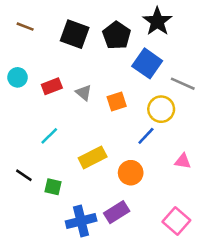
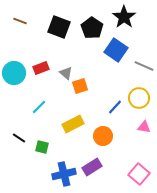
cyan circle: (18, 77) -> (14, 73), moved, size x1.5
orange square: (117, 102) -> (80, 86), moved
yellow circle: (161, 109) -> (139, 98), moved

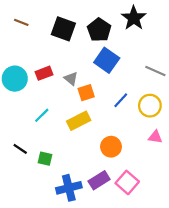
blue square: (116, 50) -> (107, 60), moved
blue line: (115, 107) -> (121, 100), moved
yellow rectangle: (73, 124) -> (79, 121), moved
pink square: (139, 174) -> (127, 182), moved

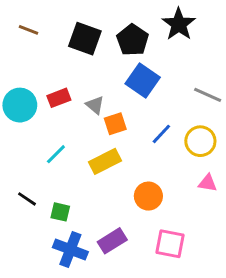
purple rectangle: (99, 180) -> (112, 241), moved
pink square: (127, 182) -> (170, 244), turned -30
blue cross: (69, 188) -> (70, 250), moved, turned 35

